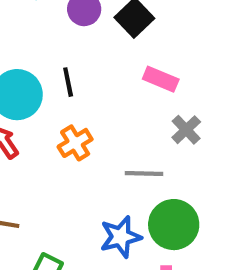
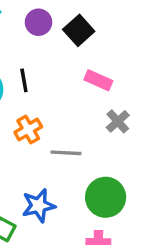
gray line: (144, 173) -> (66, 153), moved
blue star: (121, 237) -> (39, 206), moved

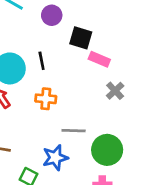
black square: (79, 30) -> (81, 38), moved, turned -30
orange cross: (28, 130) -> (46, 99), turned 36
gray line: (66, 153) -> (74, 131), moved

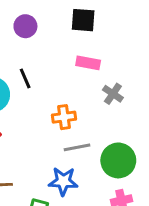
black square: (81, 38) -> (83, 20), moved
orange cross: (46, 99) -> (64, 117), moved
blue star: (55, 158) -> (63, 181), turned 30

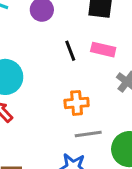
black line: (25, 78) -> (70, 51), moved

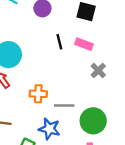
orange cross: (77, 103) -> (38, 94), moved

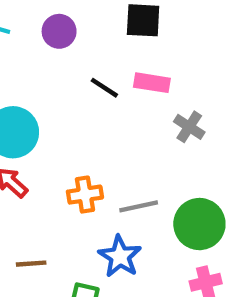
black line: (59, 42) -> (104, 88), turned -32
blue star: (49, 129) -> (120, 256), turned 30

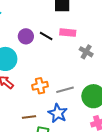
purple circle: (59, 31) -> (26, 36), moved
brown line: (31, 264) -> (29, 117), moved

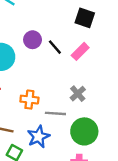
pink rectangle: (68, 33) -> (80, 51), turned -70
gray cross: (86, 52) -> (78, 94), moved

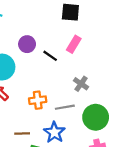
black line: (55, 47) -> (50, 56), moved

